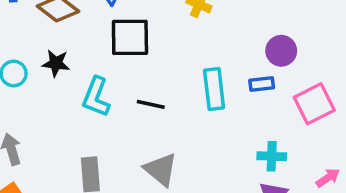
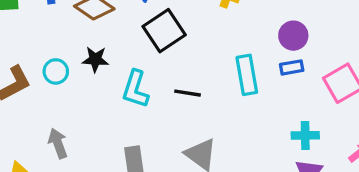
black square: (130, 37) -> (164, 31), turned -30
purple circle: (281, 51) -> (293, 36), moved

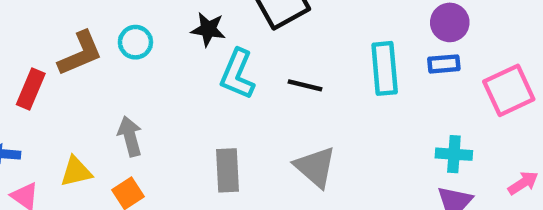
black star: (95, 59) -> (208, 29), moved

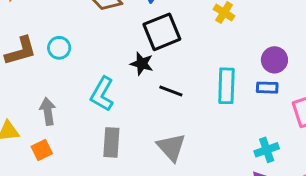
black star: (208, 29) -> (142, 64), moved
cyan L-shape: (237, 74) -> (102, 94), moved
cyan cross: (454, 154) -> (267, 150), turned -30

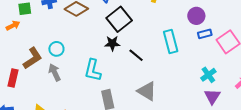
blue rectangle: (267, 88) -> (205, 34), moved
black line: (171, 91) -> (136, 55), turned 35
gray arrow: (48, 111) -> (55, 72), moved

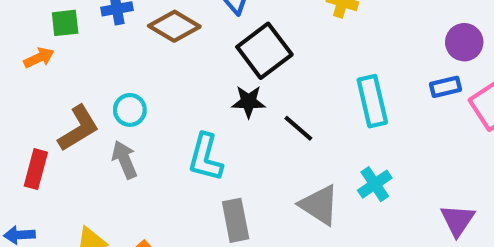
purple circle: (196, 16) -> (464, 42), moved
cyan cross: (208, 75) -> (375, 184), moved

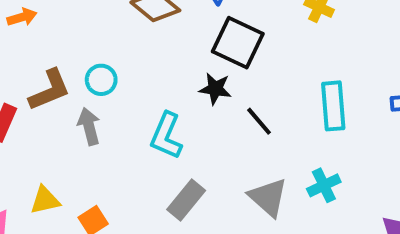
black square: (264, 51) -> (238, 43), turned -36
gray rectangle: (236, 220) -> (186, 200), turned 42

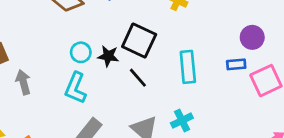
black square: (238, 43) -> (139, 41), moved
cyan circle: (101, 80) -> (81, 52), moved

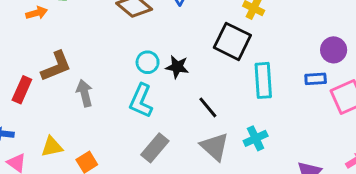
black square: (139, 41) -> (232, 41), moved
black line: (138, 78) -> (208, 107), moved

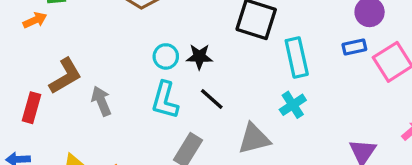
black line: (208, 107) -> (212, 99), moved
cyan cross: (256, 138) -> (293, 105), moved
gray triangle: (215, 147) -> (254, 139), turned -48

